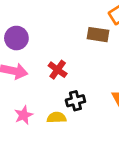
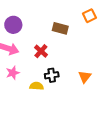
brown rectangle: (98, 35) -> (60, 28), moved
pink star: (24, 115) -> (13, 73), moved

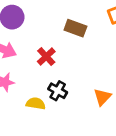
black cross: (52, 75) -> (58, 91), turned 32

